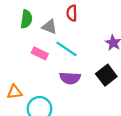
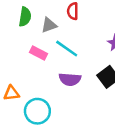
gray triangle: (49, 27) -> (49, 25), turned -42

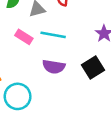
cyan line: (67, 49) -> (53, 35), turned -30

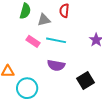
black square: (93, 68) -> (85, 81), moved

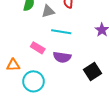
pink rectangle: (33, 41) -> (38, 48), moved

